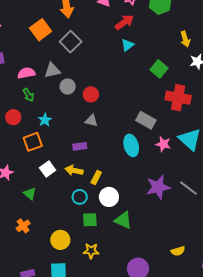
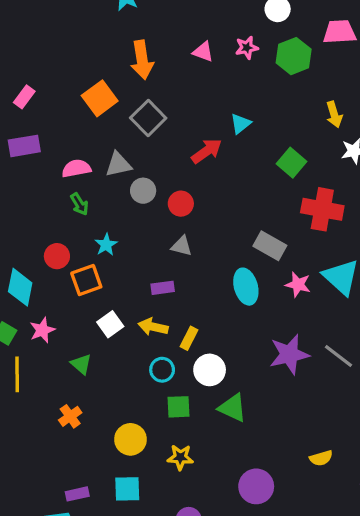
red arrow: (124, 22) -> (207, 151), moved
red circle: (13, 117) -> (57, 256), moved

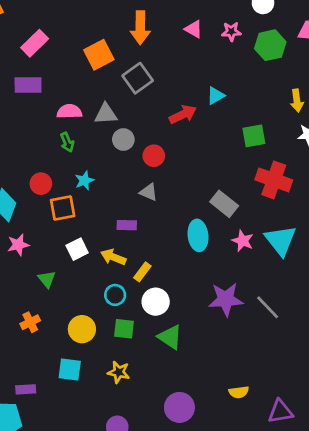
pink rectangle: (24, 97) -> (35, 43), size x1.4
green square: (292, 163) -> (254, 136), turned 30
yellow circle: (130, 439) -> (82, 329), moved
cyan square: (127, 489) -> (70, 369), moved

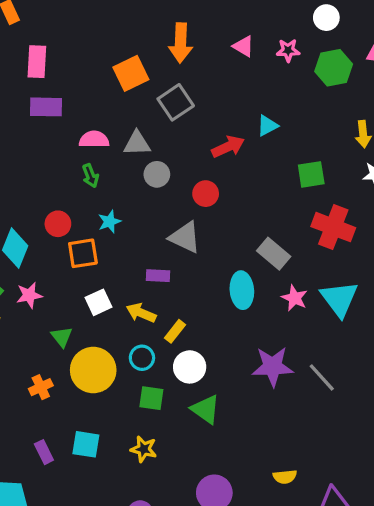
pink rectangle: (35, 43) -> (37, 62), moved, turned -44
red circle: (154, 156) -> (206, 194), moved
gray triangle: (149, 192) -> (185, 237), size x1.5
yellow circle: (82, 329) -> (93, 370), moved, size x1.4
purple rectangle: (26, 389) -> (44, 452), moved, turned 66

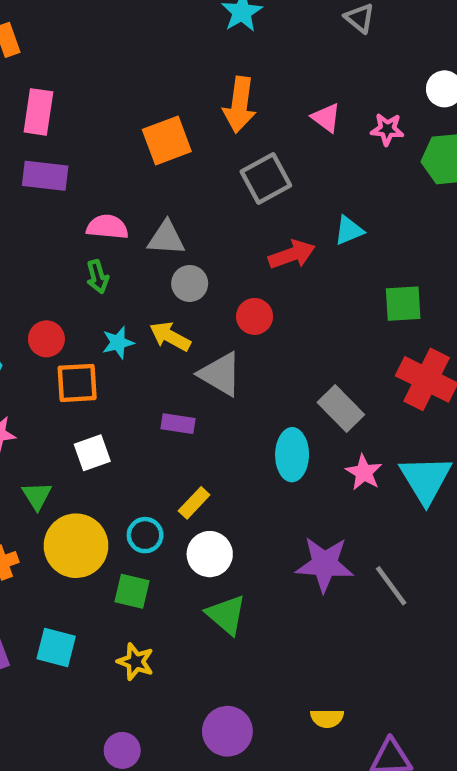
gray square: (176, 102) -> (266, 179), moved
yellow arrow: (141, 313) -> (170, 336), moved
green square: (151, 398) -> (132, 591), moved

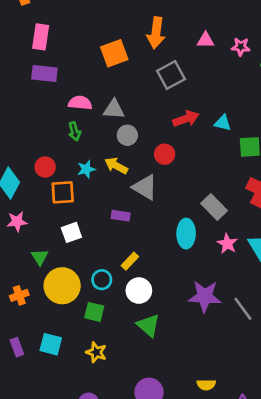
pink triangle: (326, 118) -> (206, 40), turned -36
cyan triangle: (349, 230) -> (223, 123), moved, turned 36

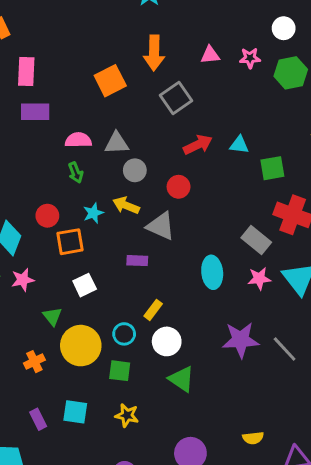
gray rectangle: (214, 207) -> (256, 240), moved
pink star: (227, 244) -> (259, 279), turned -30

